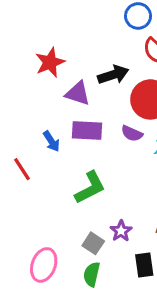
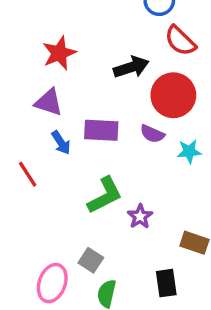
purple triangle: (78, 93) -> (49, 102), moved
purple star: (121, 231) -> (140, 216), moved
gray square: (93, 243) -> (91, 260), moved

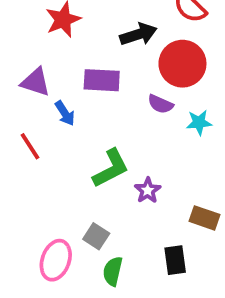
purple triangle: (49, 102) -> (36, 82), moved
purple rectangle: (101, 130) -> (102, 80), moved

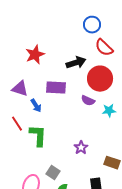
green L-shape: (111, 168) -> (38, 136), moved, turned -60

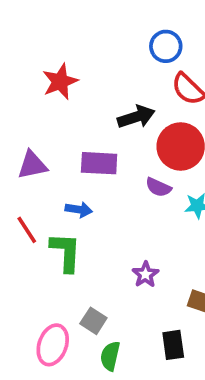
red star: (35, 55) -> (60, 82), moved
purple triangle: (20, 89) -> (32, 165), turned -30
blue arrow: (36, 106) -> (79, 210), moved, turned -48

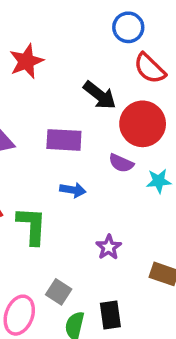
black arrow: (136, 117) -> (100, 95), turned 56
blue arrow: (79, 210) -> (73, 190), moved
black rectangle: (173, 345) -> (110, 315), moved

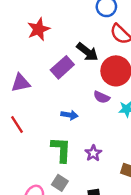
purple rectangle: (64, 140) -> (62, 67), moved, turned -45
green L-shape: (32, 226) -> (61, 150), moved

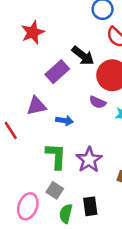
purple triangle: (21, 83) -> (36, 106), moved
purple star: (93, 153) -> (89, 160), size x1.5

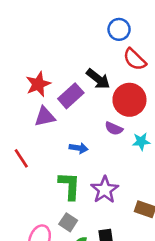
red star: (33, 32) -> (38, 84), moved
purple triangle: (36, 106) -> (45, 117), moved

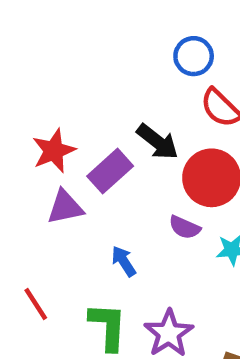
blue arrow: (79, 148) -> (124, 261), turned -132
red line: (21, 158) -> (36, 304), moved

